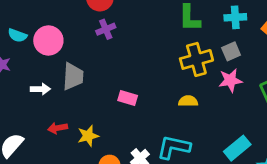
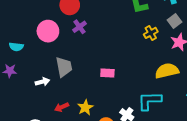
pink circle: (48, 40) -> (48, 31), moved
yellow cross: (196, 59) -> (151, 33), size x0.6
yellow semicircle: (188, 101) -> (167, 71), moved, size x1.6

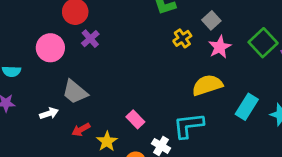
gray trapezoid: (64, 67) -> (75, 92), turned 145
pink rectangle: (107, 73) -> (135, 119), moved, turned 48
red arrow: (62, 107) -> (81, 130), moved

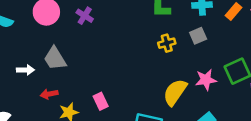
purple cross: (90, 39) -> (85, 16), turned -35
pink star: (220, 47) -> (206, 80), moved
yellow semicircle: (207, 85) -> (175, 92), turned -56

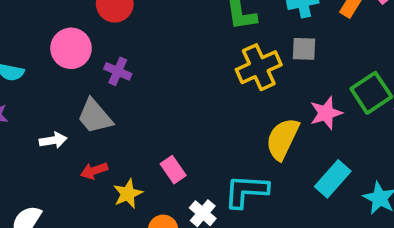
purple cross: (85, 16) -> (118, 71), moved
gray square: (198, 36) -> (304, 49), turned 35
yellow cross: (167, 43) -> (259, 67), size x1.6

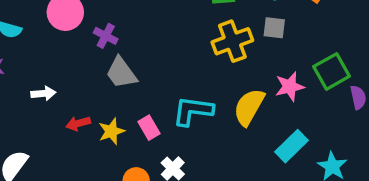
gray trapezoid: (95, 116) -> (121, 73), moved
cyan L-shape: (246, 191) -> (193, 111), moved
yellow star: (128, 194) -> (111, 131), moved

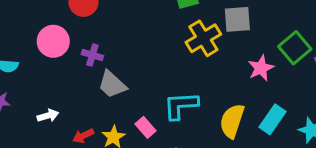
gray square: (274, 28) -> (237, 19), size x1.4
yellow semicircle: (249, 107) -> (232, 121), moved

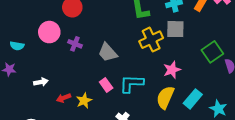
pink star: (261, 68) -> (172, 70), moved
gray trapezoid: (112, 84) -> (108, 52), moved
pink rectangle: (145, 127) -> (106, 85), moved

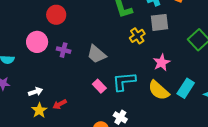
yellow cross: (151, 40) -> (137, 36), size x0.7
yellow semicircle: (165, 97) -> (159, 90), turned -65
yellow star: (84, 101) -> (39, 110), moved

